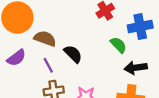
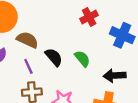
blue cross: (140, 26) -> (122, 35), turned 30
green semicircle: (118, 45) -> (82, 59), moved

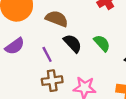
brown semicircle: (27, 40) -> (57, 19), moved

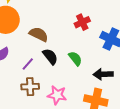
purple line: (47, 54) -> (28, 64), turned 64

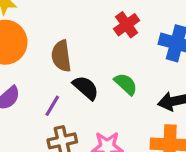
brown semicircle: (39, 34) -> (61, 56), turned -114

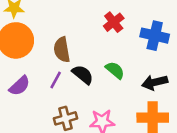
purple line: (52, 106) -> (56, 80), moved

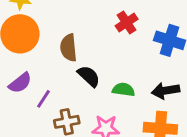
green semicircle: (115, 70) -> (124, 90), moved, turned -36
purple line: (56, 80) -> (44, 99), moved

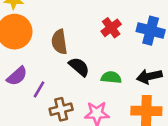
red cross: (127, 23) -> (111, 28), moved

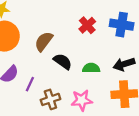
brown semicircle: (59, 42) -> (44, 41), turned 50

